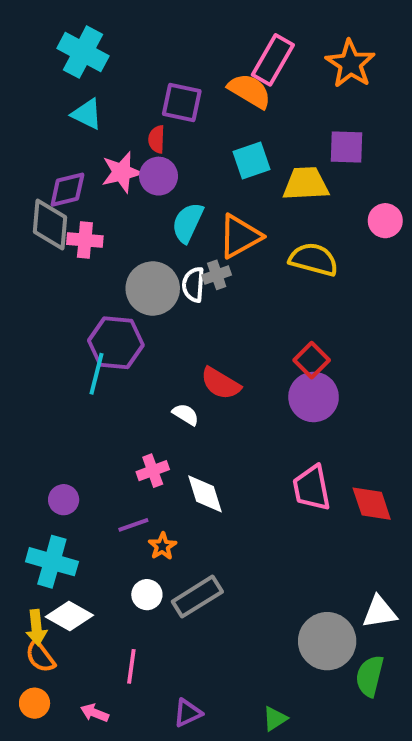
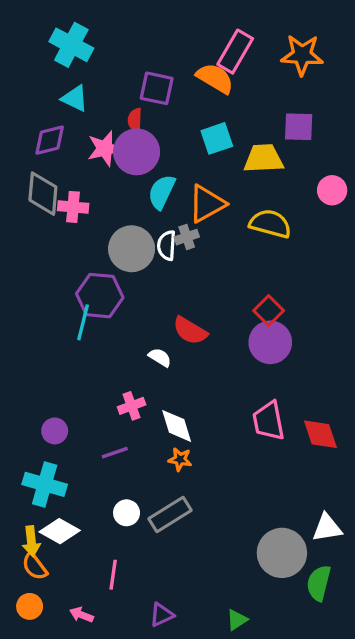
orange star: (350, 64) -> (302, 55), turned -30
purple circle: (159, 176) -> (137, 152), size x1.4
purple diamond: (67, 190) -> (50, 140), moved
orange star: (162, 546) -> (180, 459), moved, turned -30

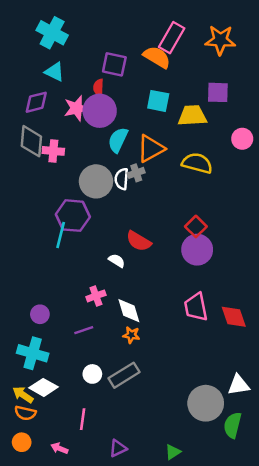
cyan square: (217, 138) -> (158, 101), turned 30
yellow arrow: (31, 541) -> (23, 395), turned 130
orange semicircle: (35, 566) -> (25, 413), turned -40

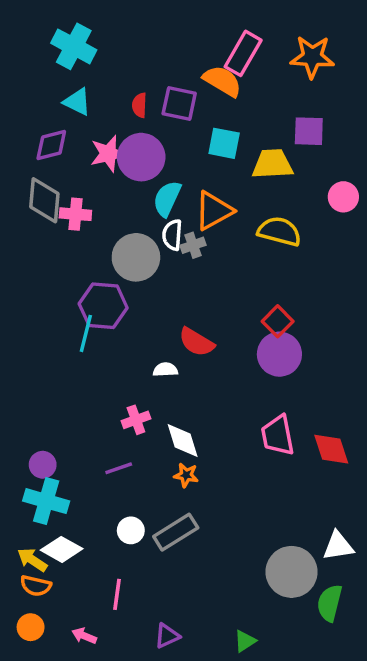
purple square: (114, 64) -> (179, 104), moved
red semicircle: (98, 88) -> (139, 105), moved
white semicircle: (122, 179) -> (172, 235), moved
white semicircle: (117, 261) -> (165, 370), turned -35
purple circle: (40, 314) -> (43, 465), moved

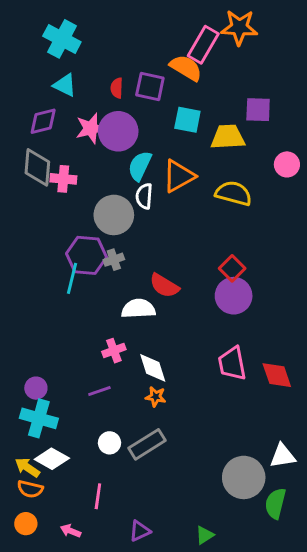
orange star: (312, 57) -> (239, 27), moved
gray cross: (193, 245) -> (114, 260), moved
white semicircle: (165, 370) -> (138, 309), size x1.6

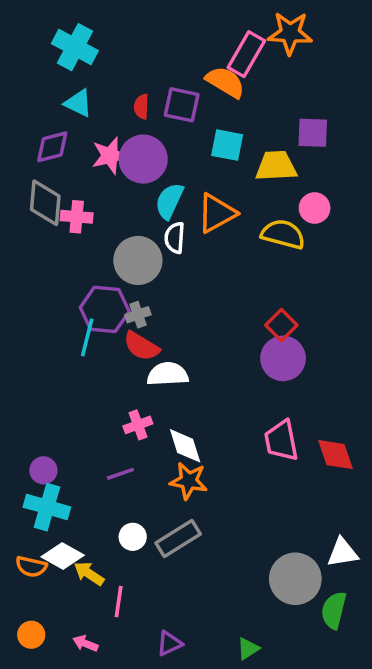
pink circle: (287, 164) -> (315, 208), moved
red semicircle: (164, 286) -> (141, 346), moved
orange star: (156, 397) -> (189, 481), size x1.5
yellow arrow: (27, 467) -> (89, 574), moved
orange semicircle: (30, 489) -> (31, 567), moved

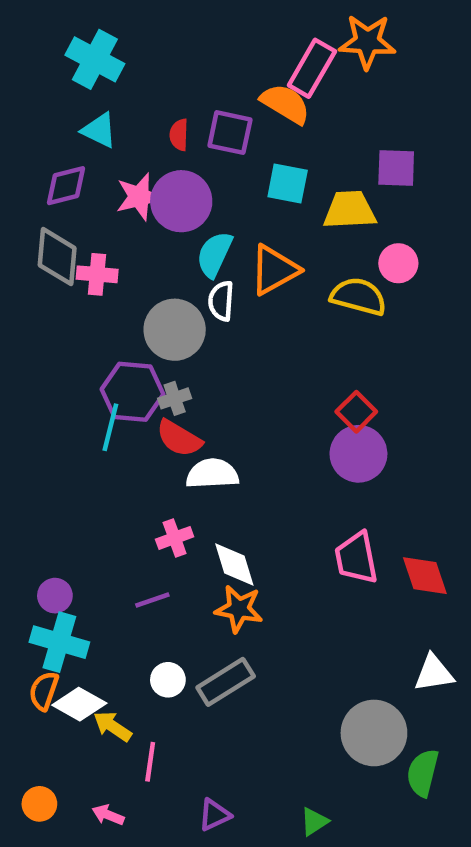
white triangle: (343, 553) -> (434, 673), moved
orange semicircle: (31, 567) -> (44, 691), moved, turned 96

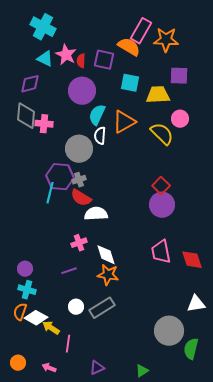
orange star: (367, 42) -> (166, 40), moved
pink star: (139, 197) -> (66, 55), moved, turned -30
yellow semicircle: (358, 296) -> (162, 134), turned 30
cyan cross: (59, 642) -> (27, 290), size x0.7

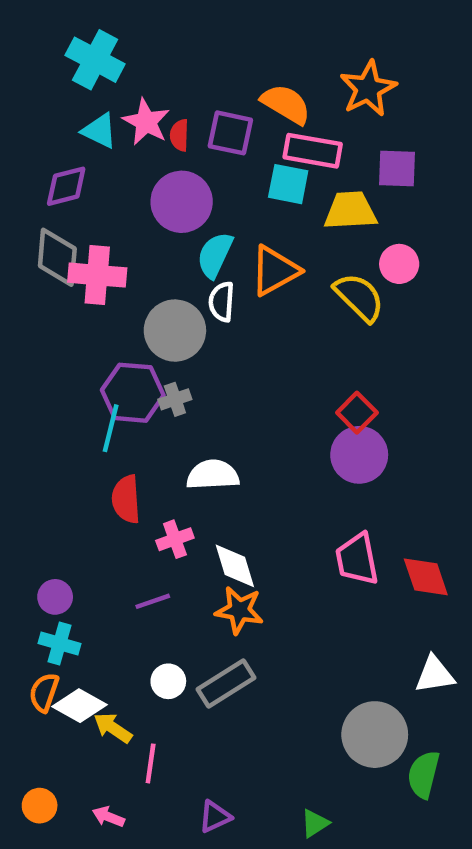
pink rectangle: (141, 31) -> (313, 151), moved, turned 70
orange star: (166, 40) -> (368, 89), turned -30
pink cross: (44, 124) -> (97, 275), size x1.4
red semicircle: (81, 198) -> (126, 499), moved, turned 55

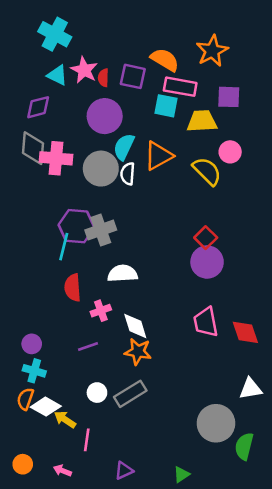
gray circle: (175, 331) -> (101, 169), moved
gray cross: (175, 399) -> (101, 230), size x1.6

